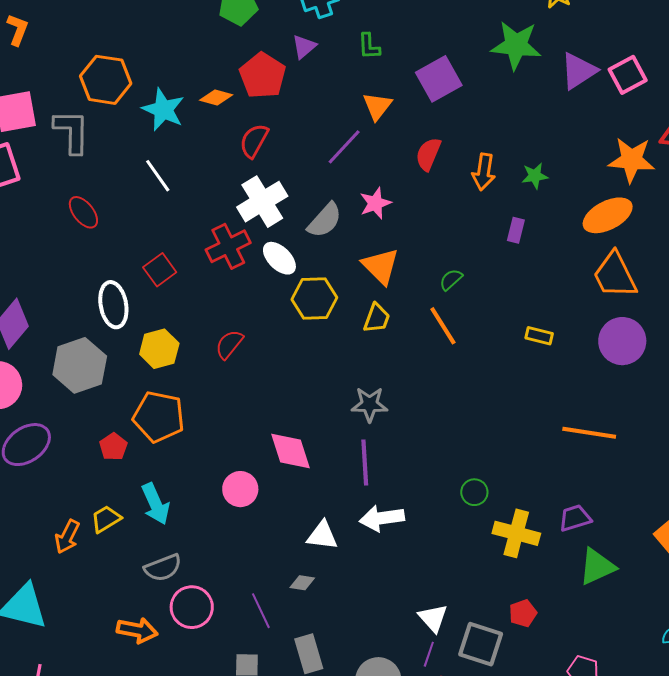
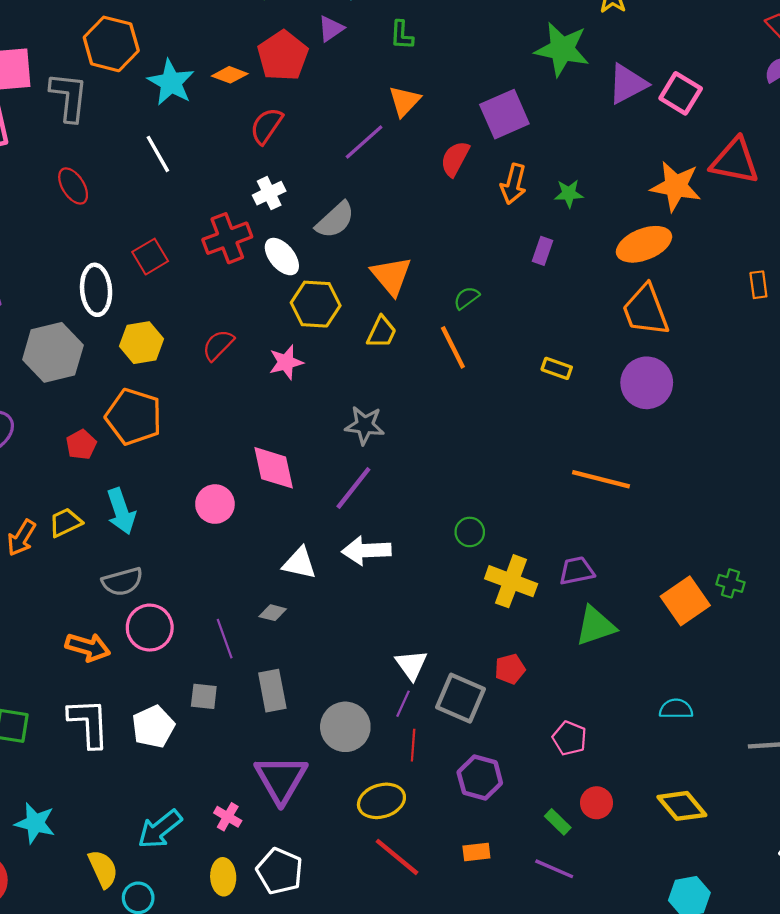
pink square: (628, 75) -> (681, 93), turned -36
purple square: (439, 79) -> (504, 114), moved
white cross: (262, 202) -> (269, 193), size x0.6
pink star: (375, 203) -> (286, 362), moved
purple line: (365, 462) -> (353, 488), turned 36

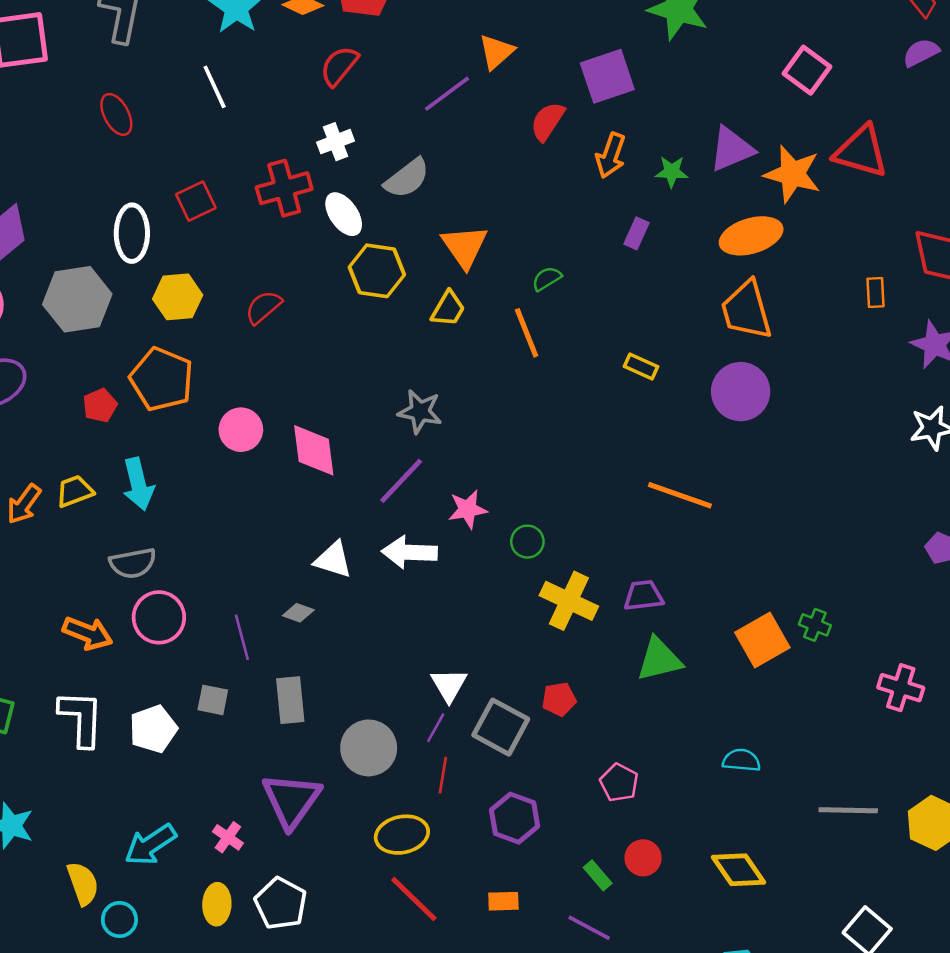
purple triangle: (627, 84) -> (732, 149), moved
pink star: (286, 362) -> (468, 509), moved
pink circle: (215, 504) -> (241, 430), moved

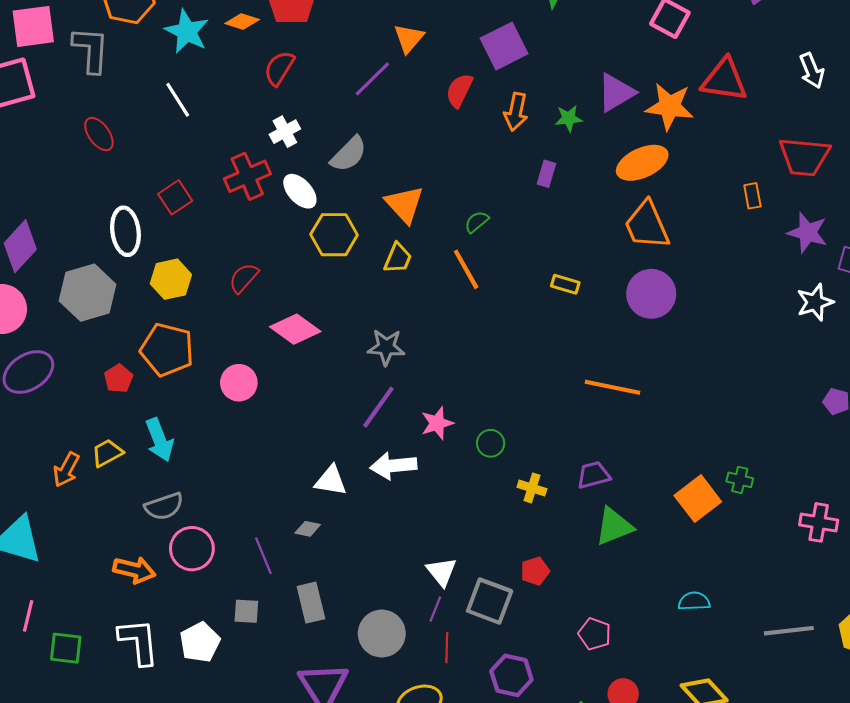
pink diamond: (314, 450) -> (295, 329), moved, turned -39
yellow cross: (569, 601) -> (532, 488), size x0.6

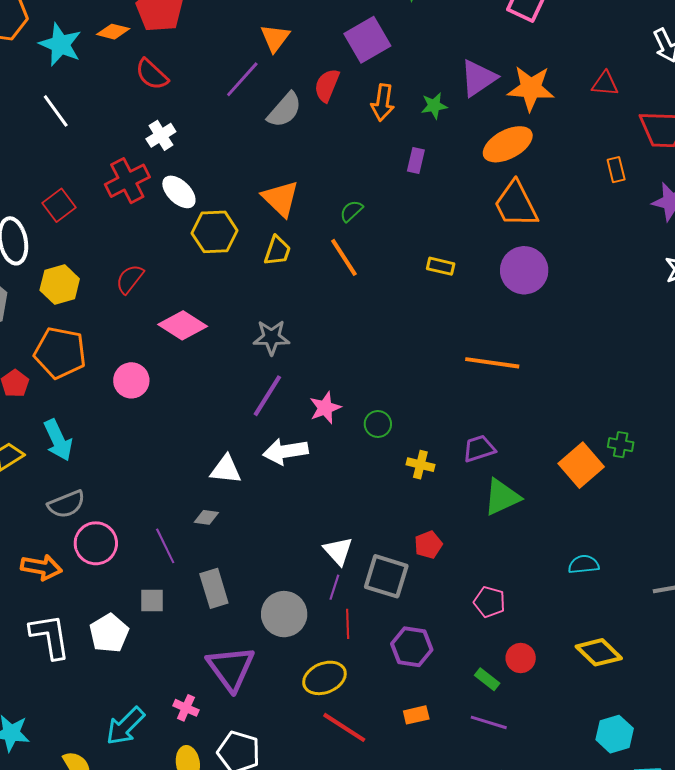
red semicircle: (279, 68) -> (152, 74), turned -75
red triangle: (724, 80) -> (605, 84), moved, size x0.6
gray semicircle: (349, 154) -> (285, 110), moved

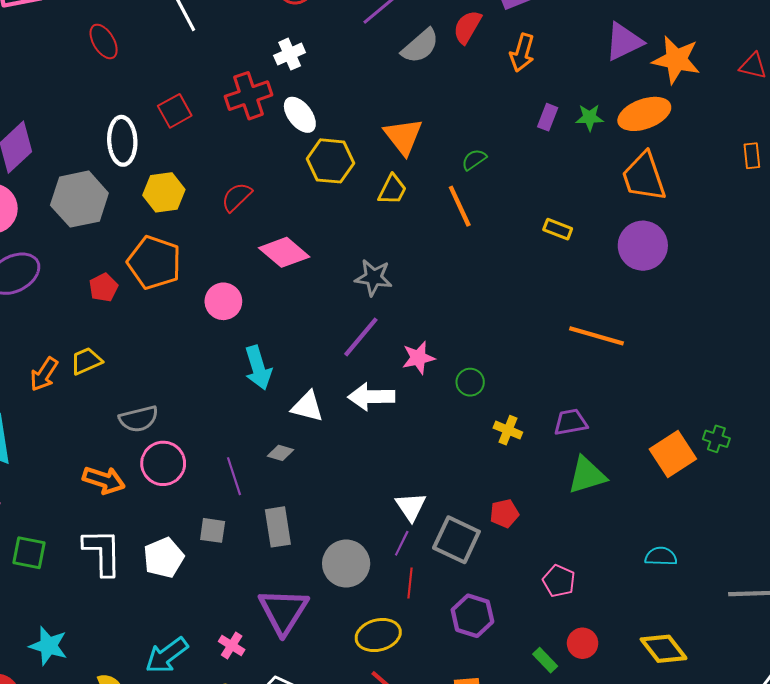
green star: (434, 106) -> (590, 117), moved
cyan arrow: (58, 440) -> (258, 368), moved

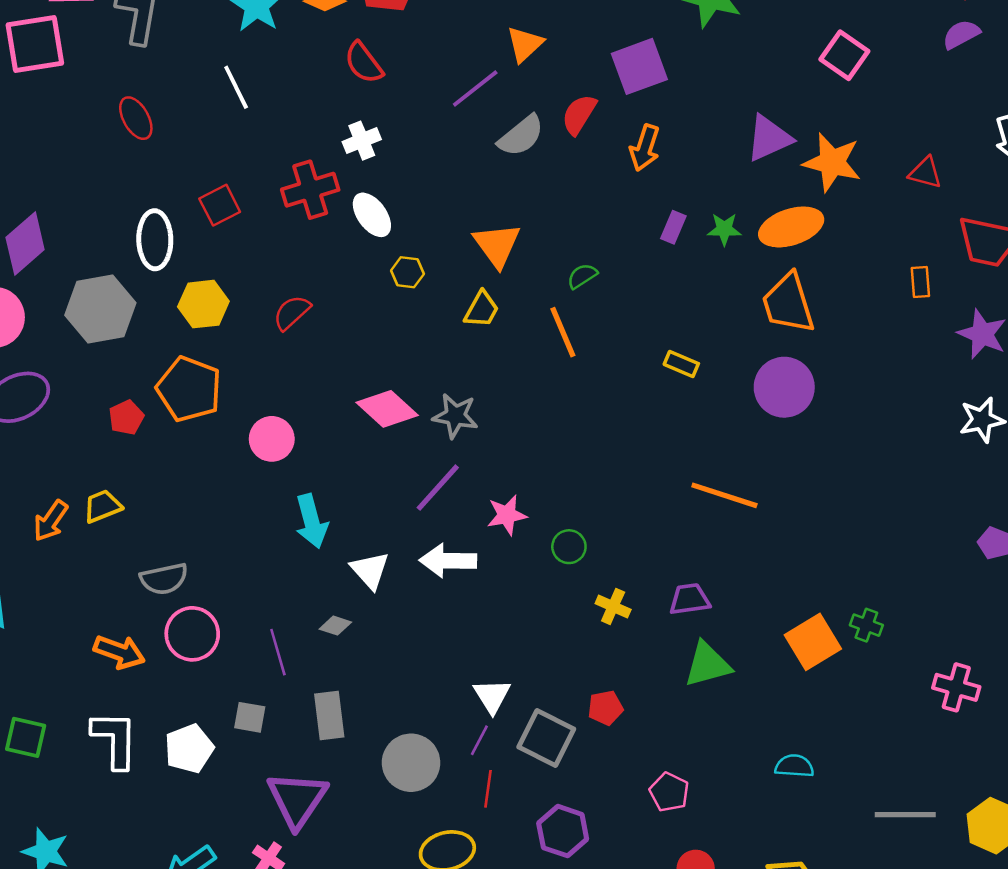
yellow hexagon: (331, 161) -> (407, 272), size x0.6
pink diamond: (284, 252) -> (387, 409), moved
white triangle: (307, 407) -> (370, 570), turned 32
purple triangle: (283, 611) -> (297, 799), moved

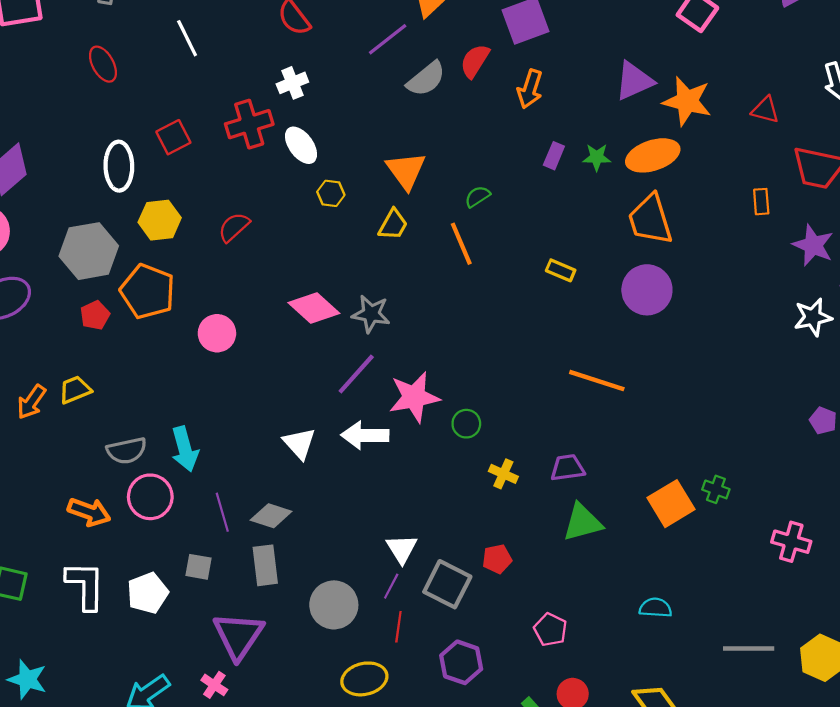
gray hexagon: (100, 309) -> (89, 251), moved
pink star: (507, 515) -> (414, 397), size x1.5
cyan arrow: (311, 521) -> (185, 449), moved
gray diamond: (335, 626) -> (271, 516), moved, size x1.5

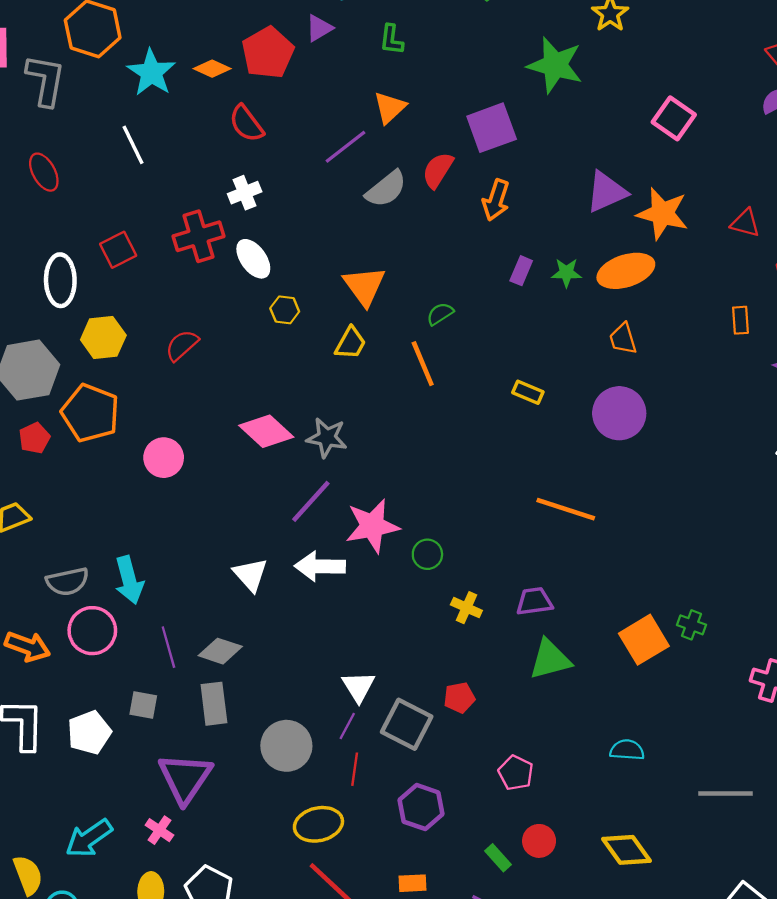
orange trapezoid: (650, 219) -> (623, 339), size x0.6

